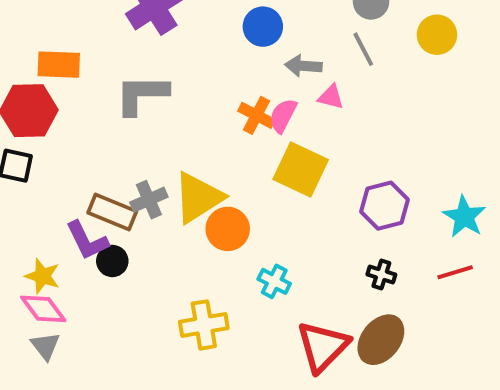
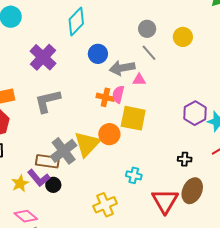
gray arrow: (303, 66) -> (122, 68), size x1.4
gray cross: (149, 200) -> (64, 151), size x1.5
purple hexagon: (384, 206) -> (195, 113), moved
orange circle: (228, 229) -> (109, 134), moved
yellow star: (43, 276) -> (20, 183), moved, turned -30

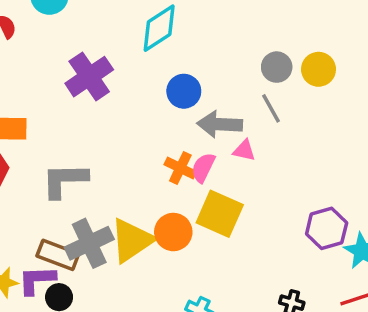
yellow circle: (183, 37) -> (318, 69), moved
gray L-shape: (48, 101) -> (64, 180), moved
purple L-shape: (39, 178) -> (37, 280), turned 115

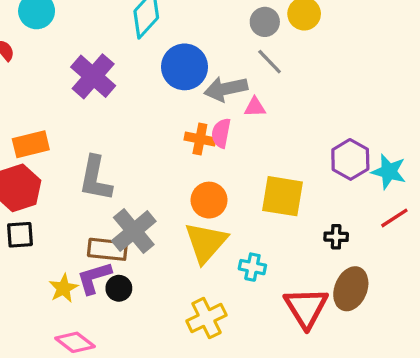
blue circle: (184, 91) -> (185, 67), size x1.4
gray L-shape: (64, 180) -> (95, 179), turned -63
yellow square: (220, 214) -> (282, 196), moved
yellow triangle: (132, 240) -> (206, 242), moved

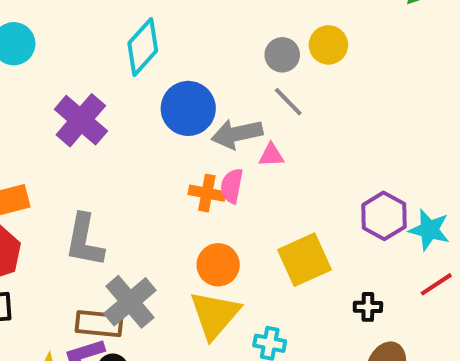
yellow square: (282, 196) -> (305, 260), turned -33

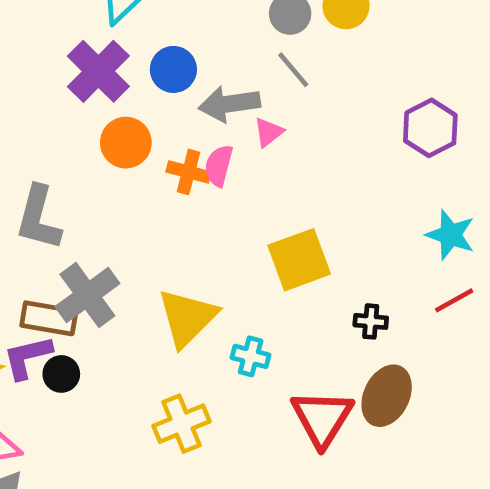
blue circle: (188, 108) -> (173, 69), size x0.7
purple cross: (81, 120) -> (98, 71), moved
pink triangle: (271, 155) -> (269, 132), turned -40
purple hexagon: (384, 216) -> (430, 128), moved
orange circle: (218, 265) -> (126, 143), moved

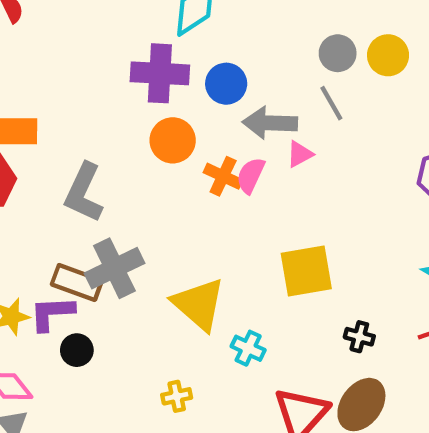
purple cross: (98, 71) -> (160, 73), turned 38
yellow triangle: (187, 318) -> (199, 304), turned -44
black circle: (61, 374) -> (77, 350), moved
yellow cross: (181, 424) -> (177, 396), size x0.6

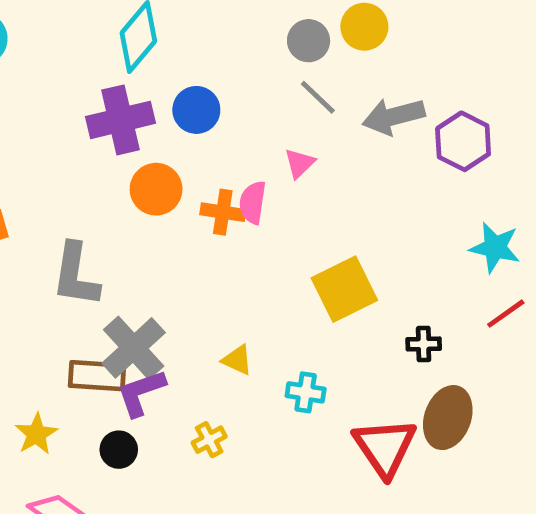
gray arrow: (270, 123) -> (394, 116), moved
yellow triangle: (199, 304) -> (237, 360), size x0.5
purple L-shape: (52, 313) -> (141, 393), moved
yellow cross: (177, 396) -> (209, 440), moved

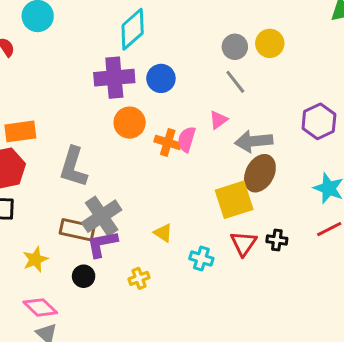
gray arrow: (394, 116) -> (254, 141), moved
brown ellipse: (448, 418) -> (260, 173), moved
red triangle: (385, 447) -> (243, 243), moved, size x0.7

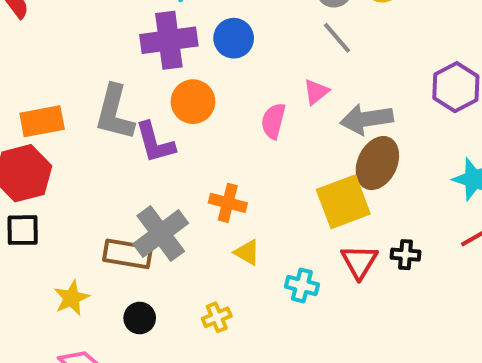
orange cross: (168, 142) -> (228, 203), moved
gray L-shape: (73, 167) -> (115, 113), moved
purple L-shape: (102, 244) -> (155, 143), moved, turned -92

